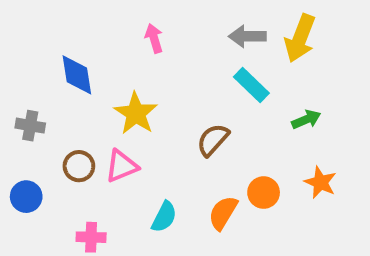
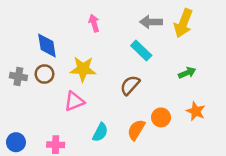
cyan rectangle: (251, 85) -> (141, 50), moved
yellow star: (136, 113) -> (83, 69), turned -30
brown circle: (79, 166) -> (44, 74), moved
blue circle: (26, 197) -> (16, 142), moved

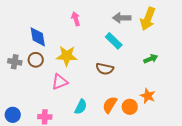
brown semicircle: (130, 85) -> (105, 69), turned -120
orange star: (196, 111) -> (148, 96), moved
orange circle: (161, 117) -> (130, 107), moved

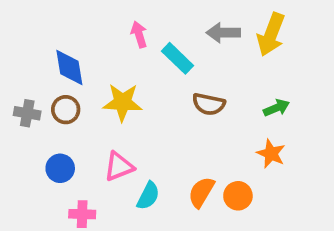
cyan rectangle: (114, 41) -> (177, 58), moved
brown semicircle: (105, 69) -> (209, 104), moved
pink triangle: (60, 82) -> (119, 166), moved
orange star: (148, 96) -> (271, 154), moved
blue circle: (13, 115) -> (60, 168), moved

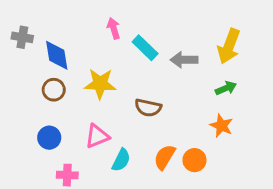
gray arrow: (223, 33) -> (184, 60), moved
yellow arrow: (271, 34) -> (229, 46), moved
brown semicircle: (209, 104) -> (148, 108), moved
gray cross: (27, 113) -> (22, 37), moved

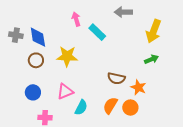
gray cross: (22, 37) -> (16, 35), moved
gray arrow: (184, 60) -> (123, 12), moved
brown semicircle: (148, 108) -> (116, 78), moved
orange star: (221, 126) -> (138, 87), moved

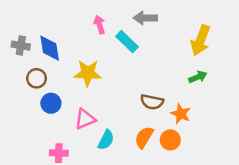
gray arrow: (123, 12) -> (145, 18), moved
brown circle: (36, 60) -> (37, 78), moved
blue circle: (33, 92) -> (51, 103), moved

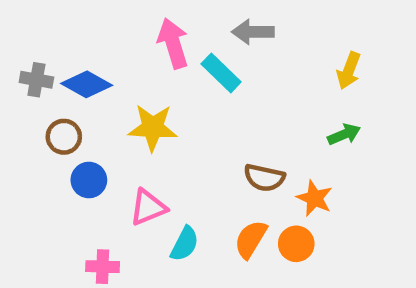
pink arrow: (99, 25) -> (173, 43), size x1.5
yellow arrow: (200, 40) -> (349, 71), size x0.7
blue diamond: (50, 48) -> (87, 84), turned -52

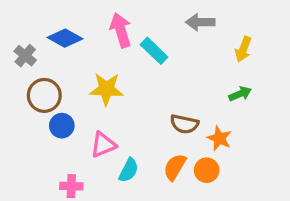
gray arrow: (253, 32) -> (200, 22), moved
gray cross: (36, 80) -> (25, 56), turned 30
blue diamond: (87, 84) -> (65, 38), moved
brown circle: (64, 137) -> (44, 95), size x1.4

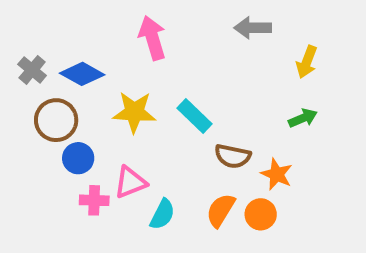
blue diamond: (65, 38) -> (82, 74), moved
cyan rectangle: (154, 51) -> (194, 116), moved
pink cross: (71, 186) -> (94, 200), moved

